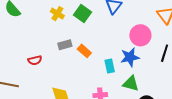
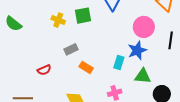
green square: (83, 14) -> (83, 16), turned -36
orange rectangle: (84, 51) -> (86, 67), moved
cyan rectangle: (110, 66) -> (119, 63), turned 40

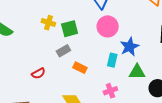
green square: (83, 16) -> (70, 29), moved
pink circle: (144, 27) -> (108, 26), moved

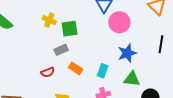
pink circle: (108, 26) -> (119, 22), moved
cyan rectangle: (112, 60) -> (103, 71), moved
red semicircle: (38, 73) -> (48, 72), moved

